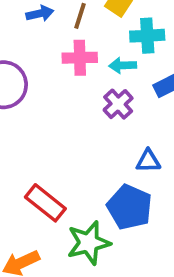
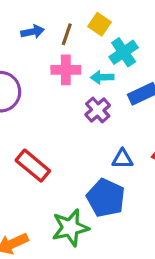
cyan cross: (147, 36) -> (124, 52), turned -32
red rectangle: (45, 203) -> (33, 166), moved

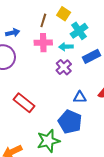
blue arrow: (33, 32) -> (13, 33), moved

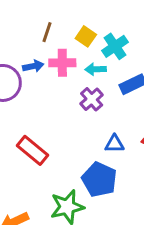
yellow square: (64, 14) -> (86, 36), moved
brown line: (43, 20) -> (47, 32), moved
blue arrow: (13, 33) -> (33, 66), moved

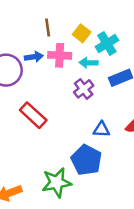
brown line: (47, 32) -> (48, 27), turned -30
red rectangle: (33, 150) -> (33, 115), moved

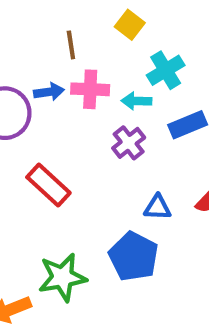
yellow square: (82, 33) -> (130, 25), moved
green star: (57, 183) -> (62, 277), moved

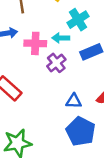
pink cross: (90, 89) -> (35, 43), moved
blue pentagon: (134, 256) -> (81, 131), moved

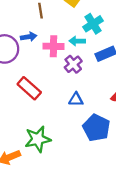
blue triangle: (74, 101) -> (76, 100), moved

